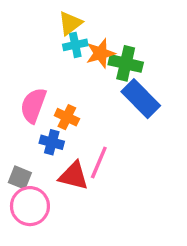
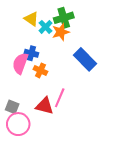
yellow triangle: (70, 23) -> (31, 19), moved, turned -49
cyan cross: (75, 45) -> (46, 27), turned -32
green cross: (126, 63) -> (64, 18), moved, turned -30
blue cross: (52, 142) -> (31, 53), moved

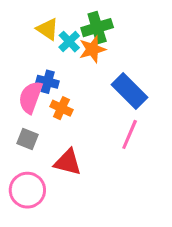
pink line: (60, 98) -> (130, 134), moved
gray square: (12, 107) -> (27, 139), moved

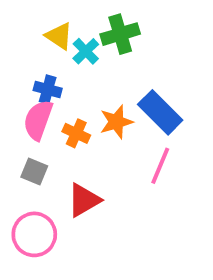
orange star: (92, 49) -> (116, 122), moved
blue cross: (48, 82) -> (48, 89), moved
red triangle: (68, 162) -> (84, 200), turned -44

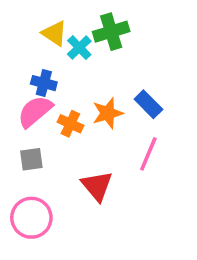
blue rectangle: (160, 112) -> (148, 104), size x0.7
pink semicircle: (38, 120) -> (35, 111), turned 30
gray square: (34, 171) -> (31, 159), turned -30
red triangle: (84, 200) -> (97, 186), moved, turned -40

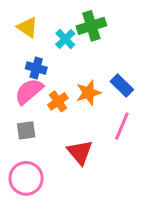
yellow triangle: (54, 33) -> (27, 27), moved
orange cross: (70, 124) -> (58, 101), turned 30

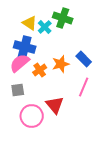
green cross: (91, 26) -> (63, 18), turned 36
yellow triangle: (27, 27) -> (30, 23), moved
blue cross: (36, 68) -> (25, 47), size x1.5
pink circle: (26, 178) -> (32, 116), moved

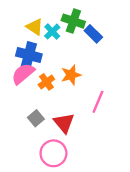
blue rectangle: (84, 59) -> (93, 34), moved
gray square: (18, 90) -> (36, 118), moved, turned -32
pink circle: (32, 116) -> (53, 153), moved

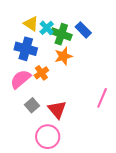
green cross: (73, 21) -> (61, 34), moved
pink semicircle: (23, 74) -> (21, 79), moved
orange star: (71, 75) -> (63, 56), moved
pink line: (98, 102) -> (102, 98), moved

